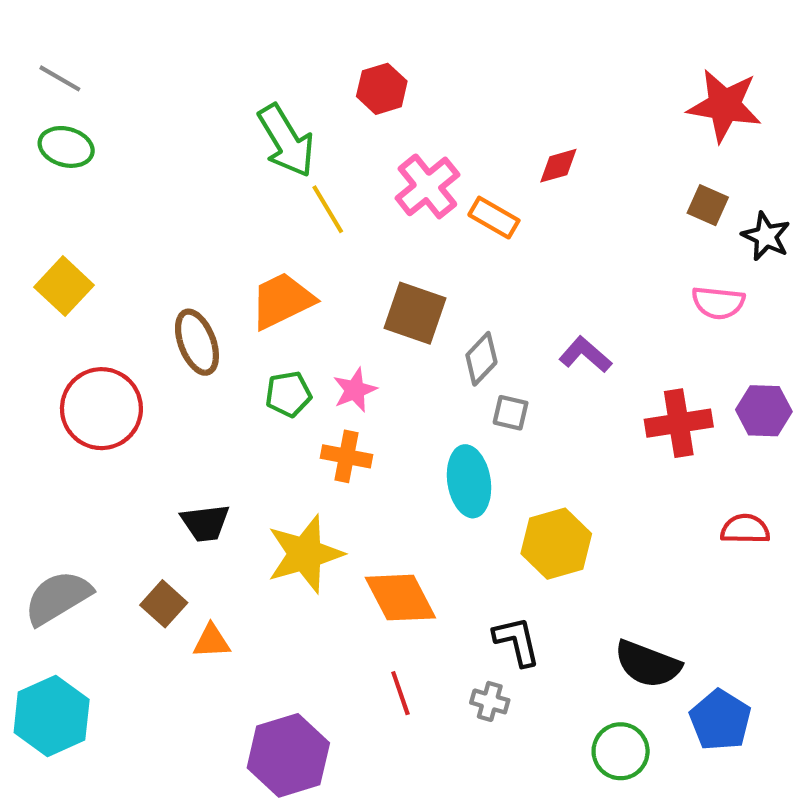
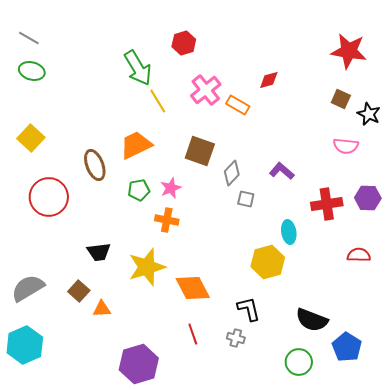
cyan ellipse: (469, 481) -> (289, 232), moved, size x0.7

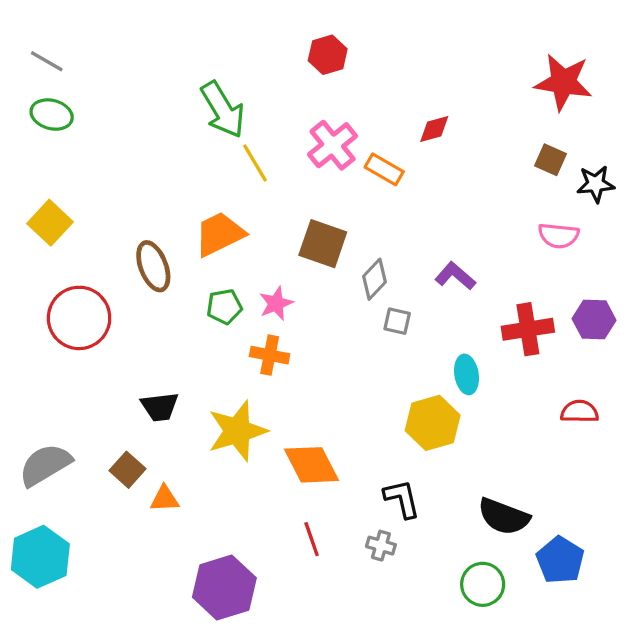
red hexagon: (184, 43) -> (328, 55), moved
black star: (369, 114) -> (596, 184), turned -30

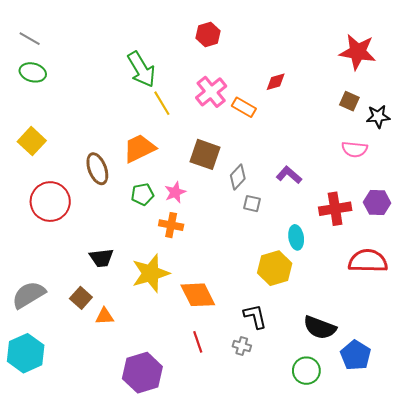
red semicircle: (580, 412) -> (368, 261), size x1.6

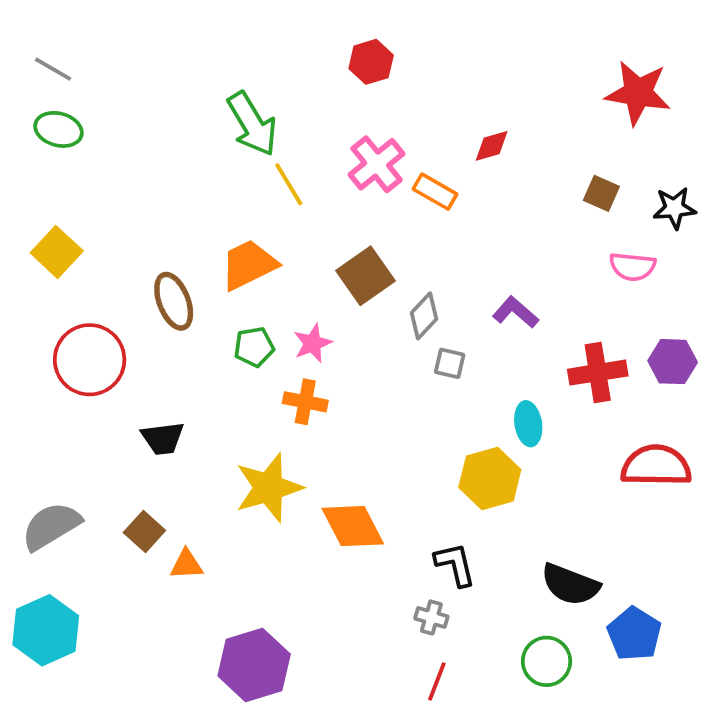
brown square: (349, 101) -> (601, 193), moved
brown square: (205, 154) -> (366, 276), turned 36
black trapezoid: (101, 258) -> (163, 438), moved
red line: (198, 342) -> (437, 681), moved, turned 40

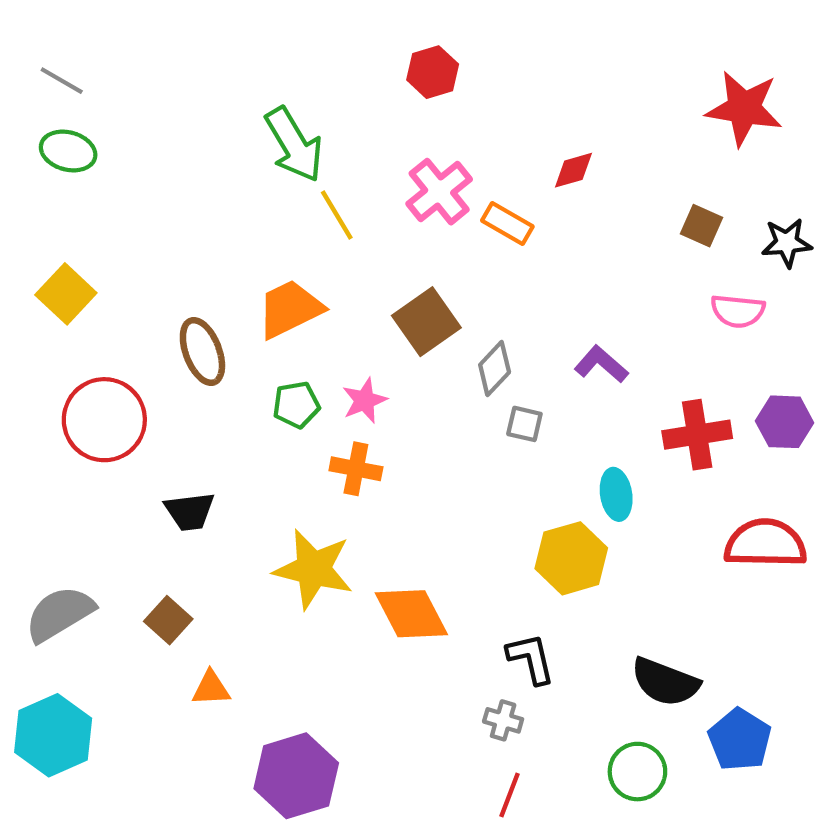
yellow star: (269, 488) -> (313, 569), turned 30
orange triangle: (186, 564) -> (211, 688), moved

